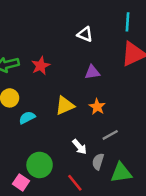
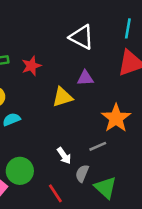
white triangle: (85, 34) -> (81, 37), size x1.5
yellow triangle: (65, 105) -> (63, 97), moved
orange star: (97, 107) -> (116, 118), moved, size x1.6
green triangle: (121, 173) -> (105, 188), turned 45

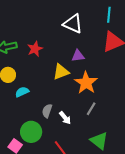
orange star: (116, 118) -> (86, 83), moved
gray line: (98, 146) -> (91, 109), turned -32
gray semicircle: (82, 173) -> (47, 111), moved

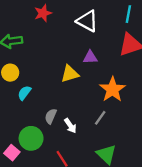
red star: (35, 49) -> (43, 13), moved
orange star: (86, 83) -> (112, 89), moved
cyan semicircle: (22, 92) -> (24, 93), turned -32

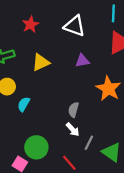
yellow triangle: (70, 74) -> (41, 62), moved
gray semicircle: (51, 116) -> (73, 110), moved
gray line: (100, 118) -> (89, 143), moved

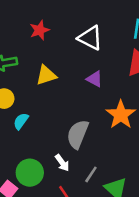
purple triangle: (82, 61) -> (94, 79), turned 32
gray semicircle: (73, 110) -> (78, 134), size x1.6
white arrow: (73, 130) -> (62, 163), moved

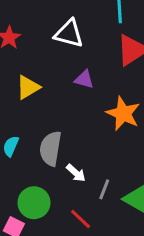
gray semicircle: (78, 134) -> (51, 149), moved
white arrow: (62, 163) -> (76, 173), moved

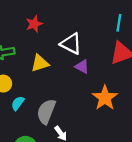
white triangle: (69, 34) -> (71, 44), moved

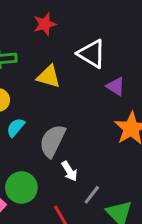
yellow triangle: (40, 63) -> (49, 77), turned 30
purple triangle: (82, 67) -> (116, 86), moved

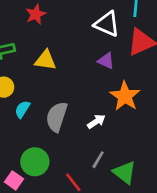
white triangle: (92, 54) -> (107, 24), moved
white arrow: (69, 171) -> (96, 122), moved, turned -84

